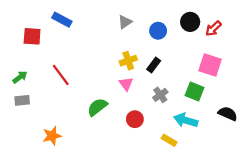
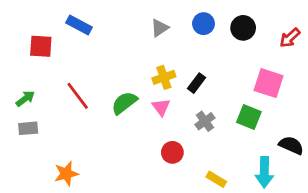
red arrow: (213, 29) -> (290, 38), moved
blue circle: (158, 31) -> (204, 24), moved
green semicircle: (97, 107) -> (124, 103), moved
cyan arrow: (186, 120) -> (264, 172), moved, turned -105

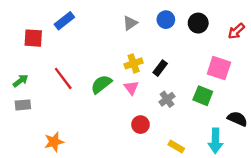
blue rectangle: (79, 25) -> (64, 21), turned -66

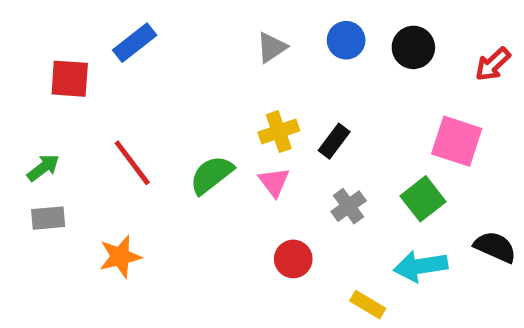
green square: (203, 96) -> (423, 199), turned 30
cyan arrow: (215, 141) -> (421, 266), moved, turned 80
orange star: (54, 142) -> (120, 257), moved

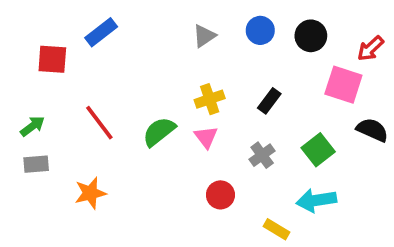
black rectangle: (334, 141) -> (269, 101), moved
pink square: (457, 141) -> (343, 85), moved
black semicircle: (495, 247) -> (372, 130), moved

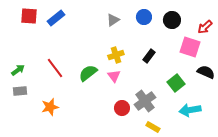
red square: (52, 59) -> (29, 16), moved
gray cross: (262, 155) -> (145, 101), moved, size x1.5
cyan arrow: (316, 200) -> (190, 110), moved

